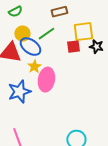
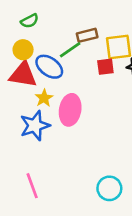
brown rectangle: (59, 12) -> (87, 35), moved
yellow circle: (22, 34) -> (23, 50), moved
yellow star: (34, 67) -> (44, 98), moved

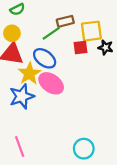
blue ellipse: (49, 67) -> (45, 58), moved
yellow star: (44, 98) -> (29, 74), size x1.5
pink ellipse: (70, 110) -> (51, 83), turned -65

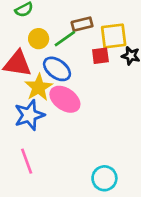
yellow circle: (12, 33) -> (39, 39), moved
pink line: (20, 146) -> (27, 161), moved

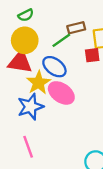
yellow circle: (39, 39) -> (25, 40), moved, size x1.5

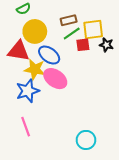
yellow circle: (25, 40) -> (35, 31), moved
green line: (61, 40) -> (72, 34), moved
yellow star: (38, 83) -> (35, 69), turned -30

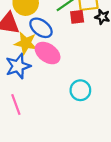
cyan circle: (86, 140) -> (80, 90), moved

